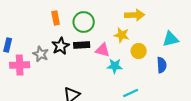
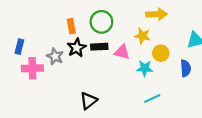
orange rectangle: (56, 18) -> (71, 26), moved
cyan star: (115, 66) -> (145, 68), moved

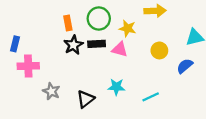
yellow star: (142, 36) -> (127, 28), moved
gray star: (55, 56) -> (51, 91), moved
cyan star: (145, 68) -> (116, 87), moved
blue semicircle: (186, 68) -> (185, 66), turned -126

